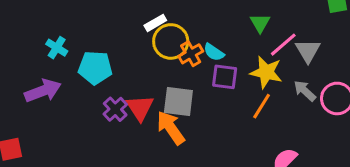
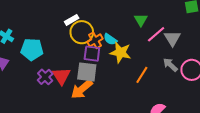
yellow star: (266, 72) -> (120, 53), moved
purple square: (225, 77) -> (92, 54), moved
orange arrow: (171, 128) -> (82, 89), turned -95

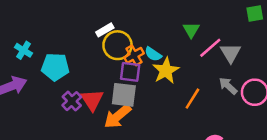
yellow star: (120, 53) -> (166, 71), turned 30

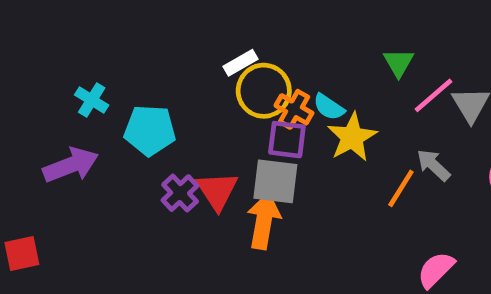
orange cross: (134, 55) -> (294, 109), turned -30
gray arrow: (228, 86) -> (433, 165), moved
orange arrow: (118, 116) -> (264, 221), turned 140

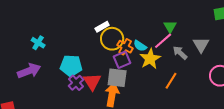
pink line: (433, 95) -> (163, 41), moved
cyan pentagon: (150, 130) -> (71, 66), moved
purple square: (287, 140) -> (122, 60), turned -30
gray arrow: (433, 165) -> (180, 53), moved

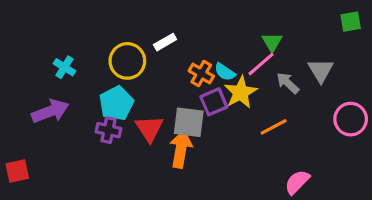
yellow circle: (112, 39) -> (127, 61), moved
purple square: (122, 60) -> (214, 102), moved
cyan pentagon: (71, 66) -> (116, 103), turned -30
orange line: (171, 81) -> (274, 127), turned 30
purple cross: (76, 83) -> (108, 130), moved, turned -35

